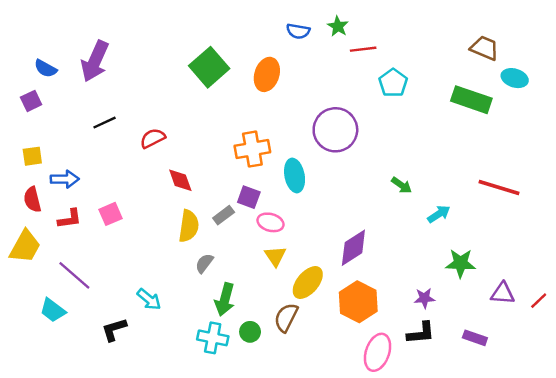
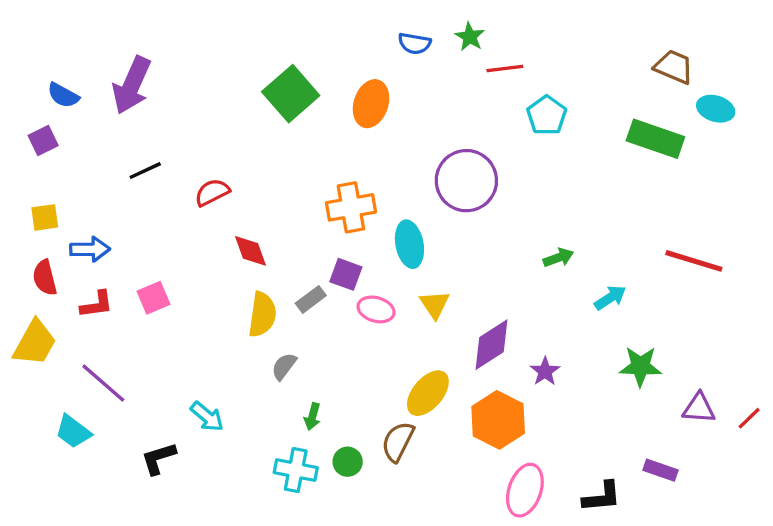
green arrow: (402, 185) -> (558, 258), turned -55
yellow triangle: (275, 256) -> (435, 304), moved
purple star: (424, 298) -> (545, 371), moved, turned -30
green arrow: (225, 299) -> (312, 417), size x0.6
black L-shape: (421, 333) -> (602, 497), moved

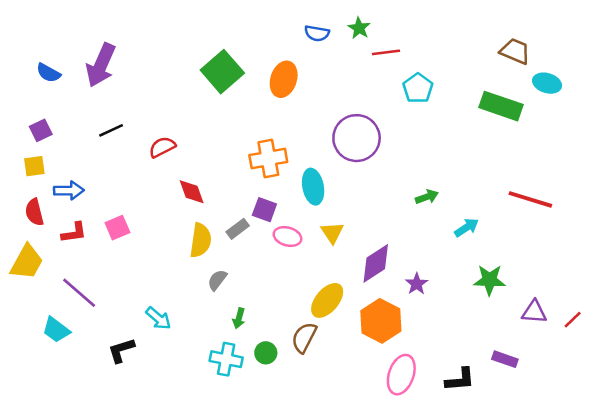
purple square: (43, 140) -> (41, 130), moved

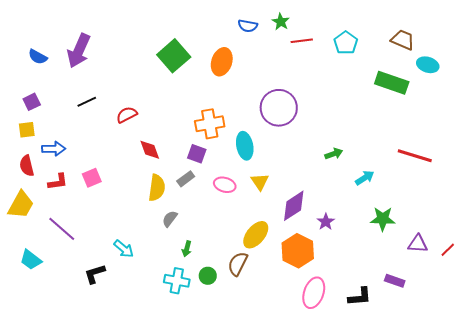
cyan pentagon: (418, 88) -> (346, 43), moved
purple square: (264, 210) -> (197, 154), moved
cyan trapezoid: (56, 330) -> (31, 260), moved

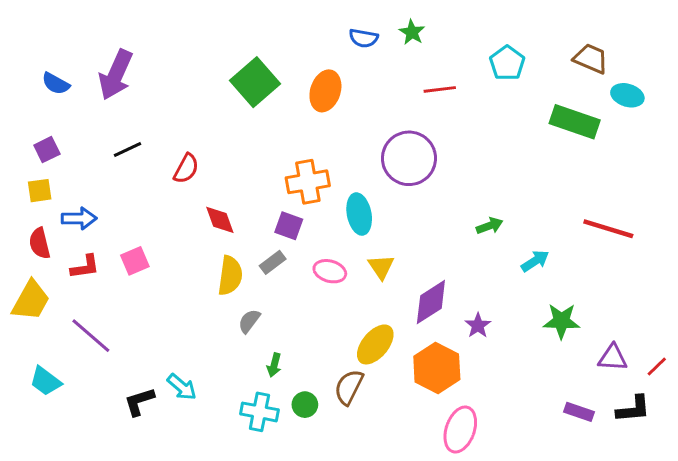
red line: (302, 41) -> (440, 89), moved
red semicircle: (127, 115) -> (186, 169), turned 145
cyan arrow: (124, 249) -> (182, 387), moved
black L-shape: (360, 297) -> (633, 409), moved

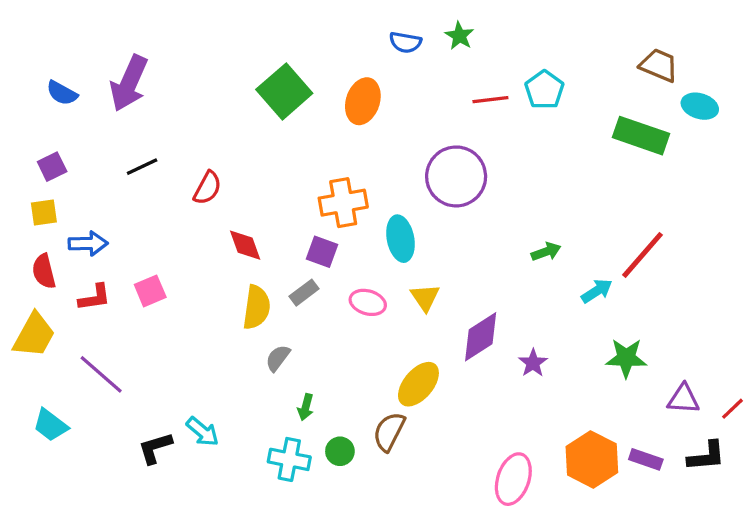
cyan pentagon: (507, 63) -> (544, 90), moved
red line: (608, 229) -> (643, 255), moved, turned -66
orange hexagon: (437, 368) -> (592, 459), moved

